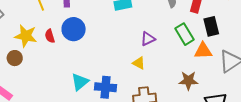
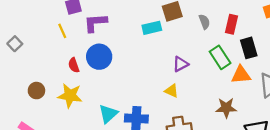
yellow star: (26, 36) -> (70, 96), moved

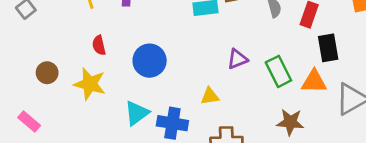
blue circle: (99, 57) -> (150, 61), moved
green rectangle: (220, 57) -> (278, 71), moved
yellow triangle: (171, 91) -> (210, 96), moved, turned -40

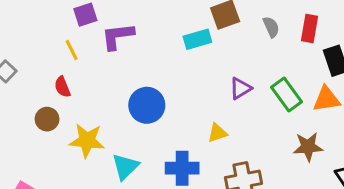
red semicircle: (99, 45) -> (62, 87), moved
brown circle: (47, 73) -> (47, 119), moved
cyan triangle: (137, 113) -> (125, 167), moved

